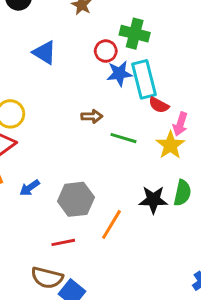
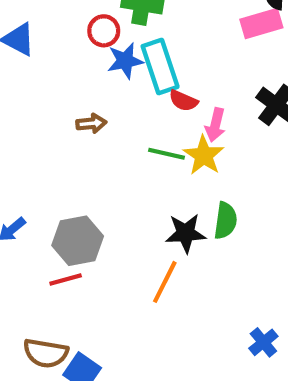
green line: (124, 138) -> (166, 154), moved
orange line: (112, 224) -> (165, 282), moved
red line: (63, 242) -> (66, 280), moved

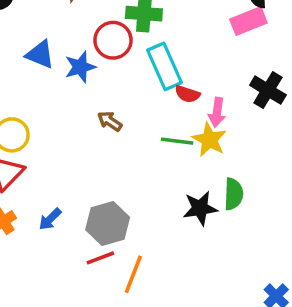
red circle: (104, 31) -> (113, 40), size x1.4
blue star: (125, 61) -> (80, 67), moved
brown arrow: (91, 123) -> (110, 121), turned -135
orange line: (165, 282) -> (133, 274), moved

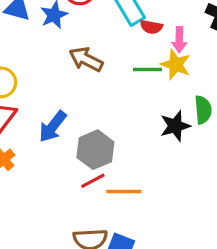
brown arrow: (110, 121) -> (86, 59), size x1.5
blue arrow: (50, 219) -> (53, 127), moved, size x1.5
orange line: (133, 274) -> (124, 191), turned 76

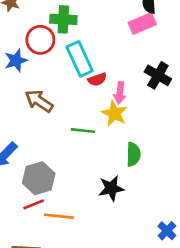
red semicircle: (151, 27) -> (97, 79), turned -36
green line: (147, 70) -> (83, 131), moved
black star: (175, 126) -> (111, 188), moved

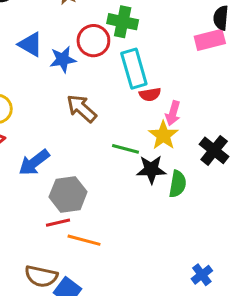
black cross: (158, 75) -> (214, 150), moved
black star: (111, 188) -> (151, 169), moved

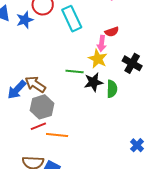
red semicircle: (150, 94) -> (112, 32), moved
brown arrow: (82, 108) -> (35, 84), moved

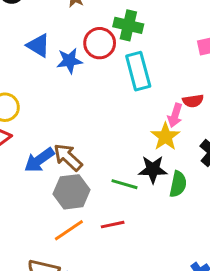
green line: (75, 71) -> (124, 184), moved
red line: (38, 126) -> (113, 225), moved
orange line: (57, 135) -> (69, 230), moved, turned -50

